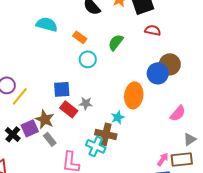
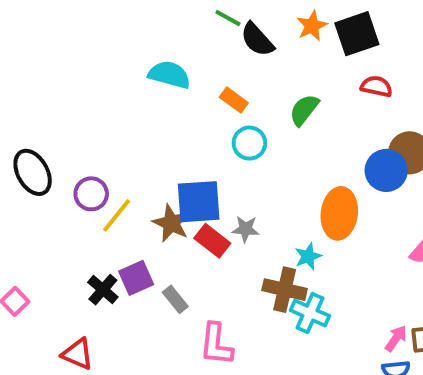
blue square: (62, 89) -> (199, 202), size x1.4
brown star: (45, 119) -> (171, 223), moved
cyan cross: (96, 146) -> (310, 313), moved

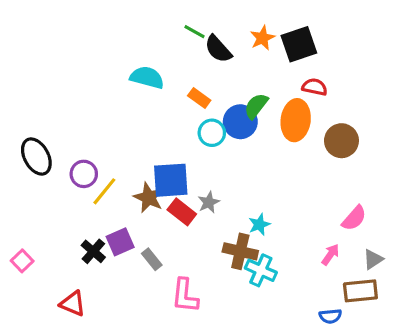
blue circle: (386, 170) -> (240, 122), moved
orange ellipse: (339, 213) -> (296, 120), moved
gray star: (246, 229) -> (209, 202), turned -30
pink arrow: (396, 338) -> (330, 255), moved

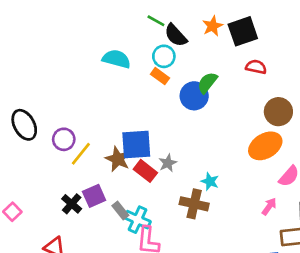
orange ellipse: (296, 120) -> (265, 146), moved, turned 52
cyan circle: (212, 133) -> (164, 56), moved
cyan star: (259, 224) -> (210, 181), turned -30
cyan cross: (261, 270) -> (138, 220), moved

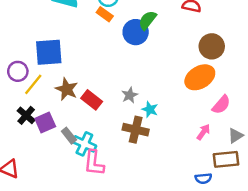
blue square: (136, 145) -> (49, 52), moved
gray star: (168, 163) -> (130, 95), moved
black cross: (72, 204) -> (26, 115), moved

